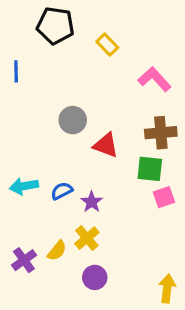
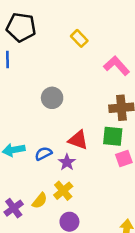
black pentagon: (55, 26) -> (21, 27), moved
red triangle: (106, 145) -> (78, 140), moved

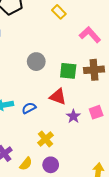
green square: (113, 136) -> (68, 71), moved
purple star: (67, 162) -> (73, 116), moved
yellow semicircle: (40, 201) -> (26, 164), moved

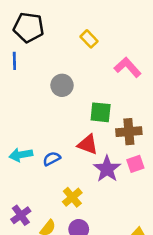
gray circle: (36, 62) -> (62, 85), moved
brown cross: (94, 70) -> (129, 132), moved
purple star: (73, 116) -> (107, 169), size x1.5

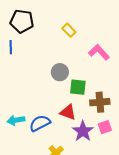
gray circle: (62, 85) -> (60, 72), moved
blue semicircle: (52, 159) -> (40, 123), size x1.5

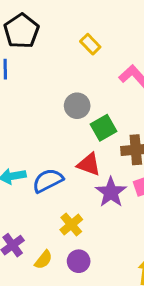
black pentagon: (22, 21) -> (21, 31), turned 30
green square: (78, 87) -> (104, 128), turned -36

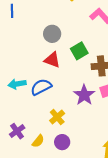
gray circle: (77, 106) -> (52, 34), moved
red triangle: (89, 164) -> (52, 60), moved

